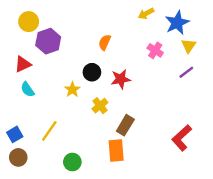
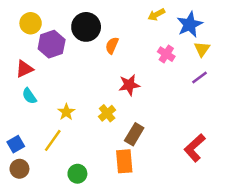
black circle: (92, 72) -> (86, 27), moved, size x1.5
yellow star: (72, 90) -> (66, 112), moved

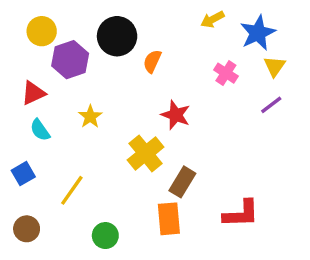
red star: (129, 85) -> (176, 115), turned 30
yellow star: (66, 112) -> (90, 117), moved
yellow cross: (107, 113) -> (146, 153), size x1.5
blue square: (16, 144) -> (23, 174), moved
red L-shape: (195, 148) -> (241, 214), moved, turned -140

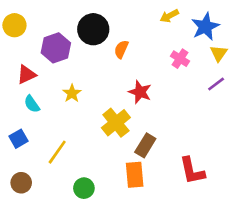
yellow circle: (42, 31) -> (14, 25), moved
red L-shape: (241, 214) -> (192, 171), turned 80

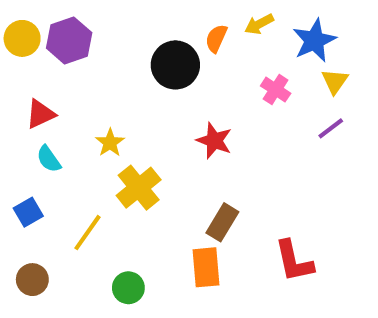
black circle: (93, 29) -> (175, 65), moved
purple hexagon: (56, 48) -> (69, 40), moved
orange semicircle: (121, 49) -> (216, 38), moved
yellow cross: (116, 123) -> (139, 188), moved

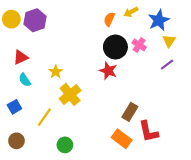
black circle: (175, 65) -> (115, 47), moved
brown rectangle: (222, 222) -> (130, 112), moved
orange rectangle: (206, 267) -> (122, 139), moved, turned -48

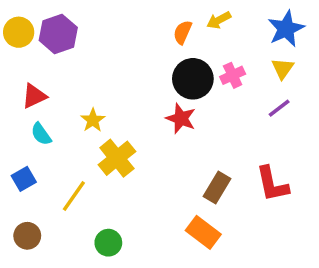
blue star: (159, 20) -> (286, 29), moved
pink cross: (139, 45) -> (233, 75), turned 32
red L-shape: (148, 132) -> (272, 184), moved

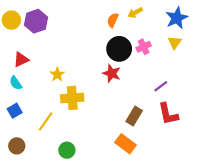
purple line: (279, 108) -> (161, 86), moved
cyan semicircle: (41, 134) -> (16, 83), moved
yellow cross: (117, 158) -> (72, 98), turned 35

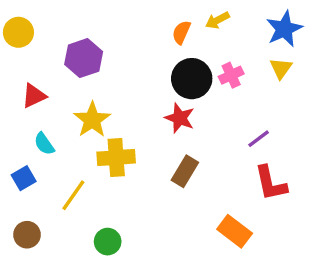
purple hexagon: (36, 21) -> (84, 58), moved
yellow star: (57, 74) -> (92, 120), size x1.5
cyan semicircle: (16, 83) -> (44, 144), moved
brown rectangle: (134, 116) -> (185, 171), moved
orange rectangle: (126, 144) -> (235, 231), moved

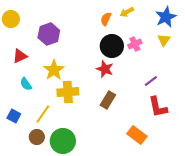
blue square: (24, 178) -> (14, 116), moved, turned -32
brown circle: (27, 235) -> (37, 137), moved
green circle: (108, 242) -> (63, 141), size x1.6

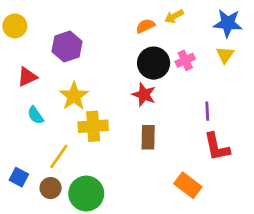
blue star: (166, 17) -> (228, 23), turned 30
orange semicircle: (106, 19) -> (145, 26), turned 40
purple line: (151, 81) -> (207, 111), turned -56
brown rectangle: (108, 100) -> (148, 137), turned -30
blue square: (14, 116) -> (19, 177), moved

